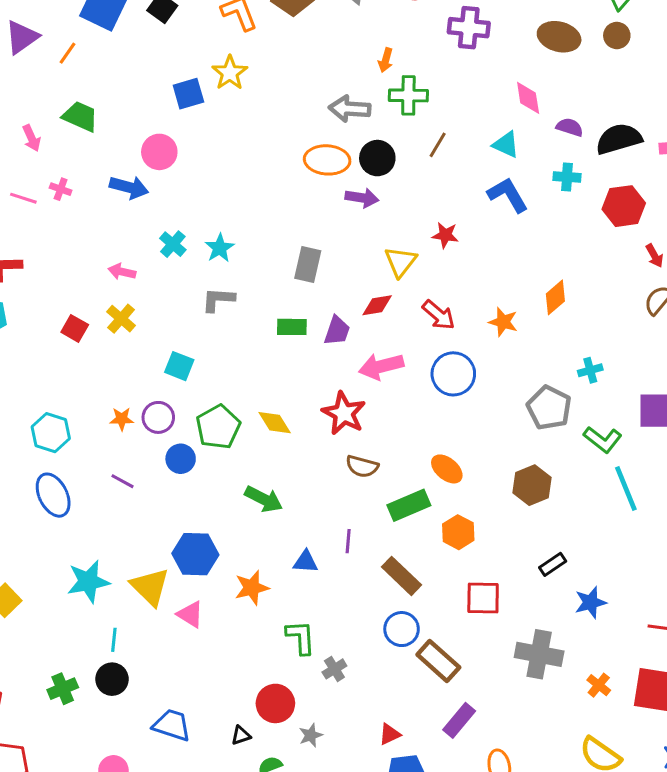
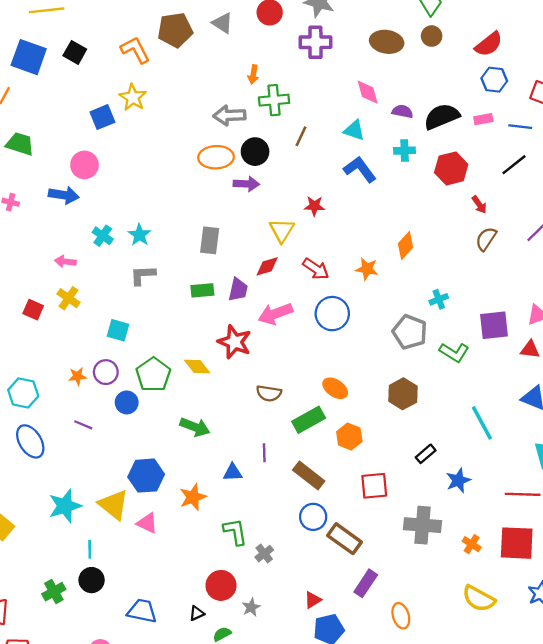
red star: (344, 413) -> (234, 342), moved
cyan line: (626, 489) -> (482, 423), moved

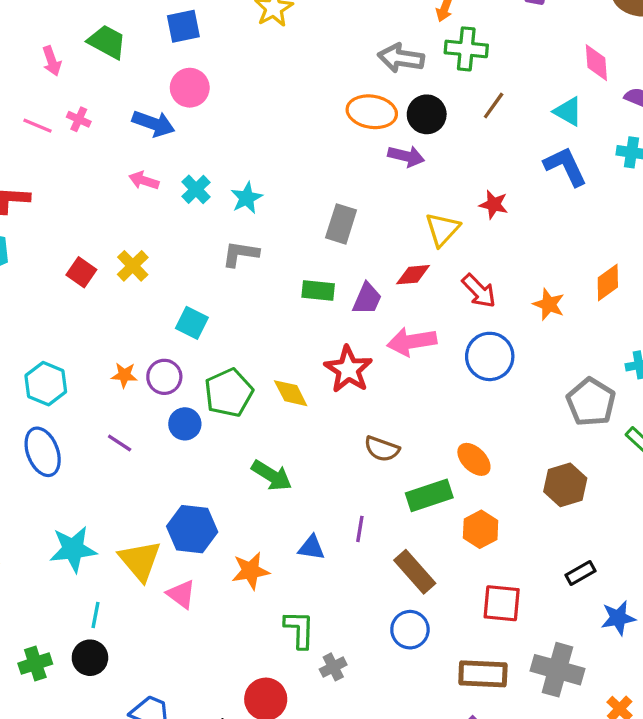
blue square: (102, 117) -> (183, 26), moved
pink arrow: (65, 261) -> (144, 181), moved
brown rectangle: (345, 539) -> (483, 674), moved, turned -44

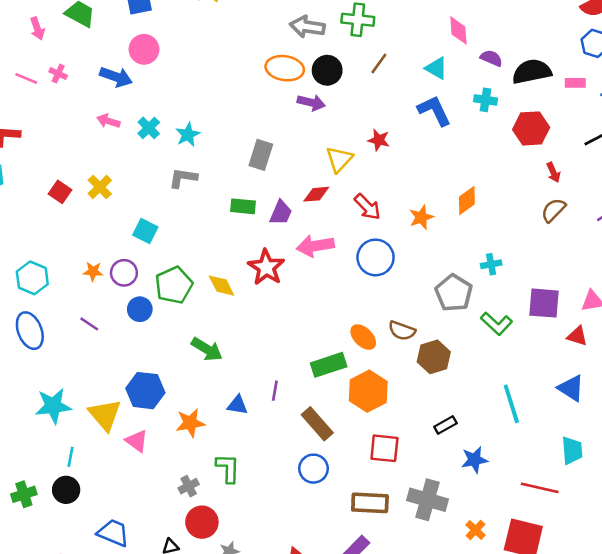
orange star: (549, 304) -> (421, 217), turned 30
brown semicircle: (382, 449) -> (402, 331), moved
orange hexagon: (481, 529) -> (368, 391), size x1.4
gray cross: (333, 667) -> (189, 486), moved

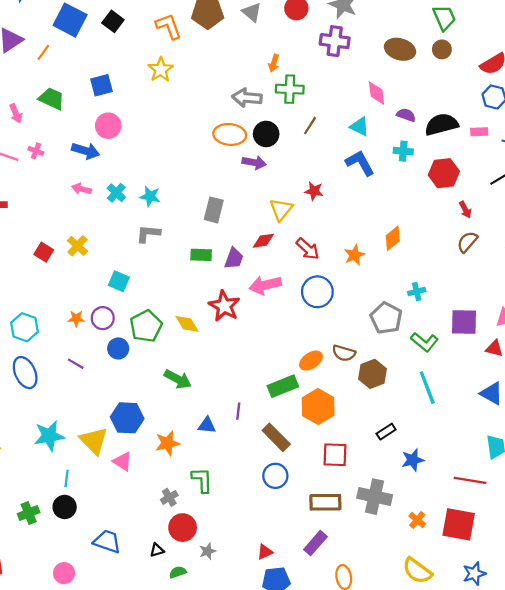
cyan star: (188, 135) -> (150, 196), turned -30
orange ellipse: (363, 337) -> (311, 361), turned -75
cyan line: (511, 404) -> (427, 388), moved

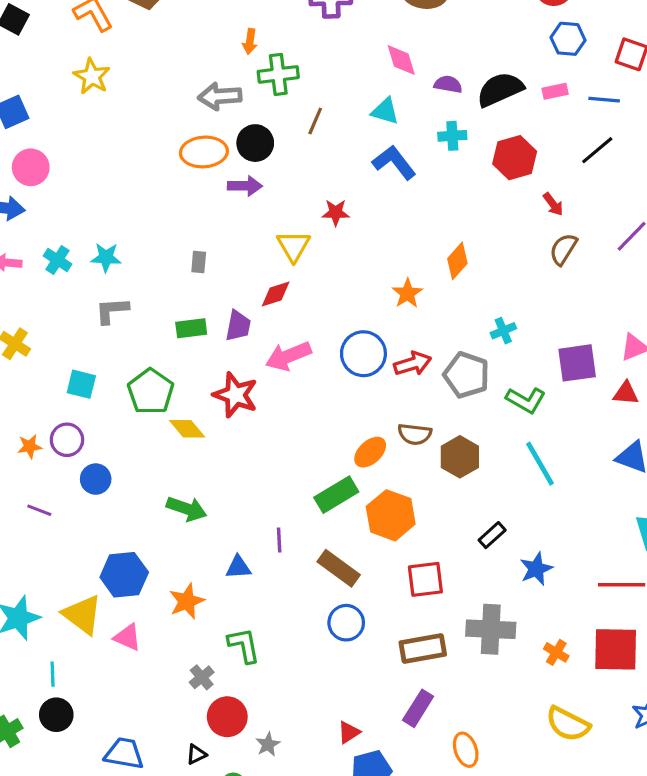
gray rectangle: (214, 210) -> (199, 262), size x0.6
red arrow: (308, 249) -> (413, 364), moved, turned -50
green pentagon: (146, 326) -> (151, 392), moved

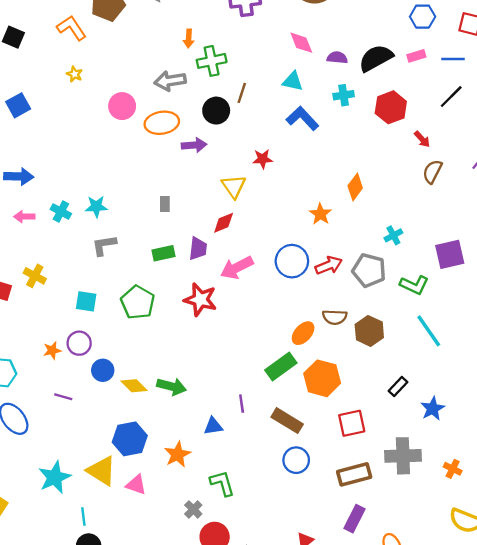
yellow star: (92, 76) -> (75, 74), size x0.6
black circle: (255, 143) -> (216, 111), moved
pink circle: (31, 167) -> (122, 106), moved
yellow diamond: (187, 429) -> (134, 386), moved

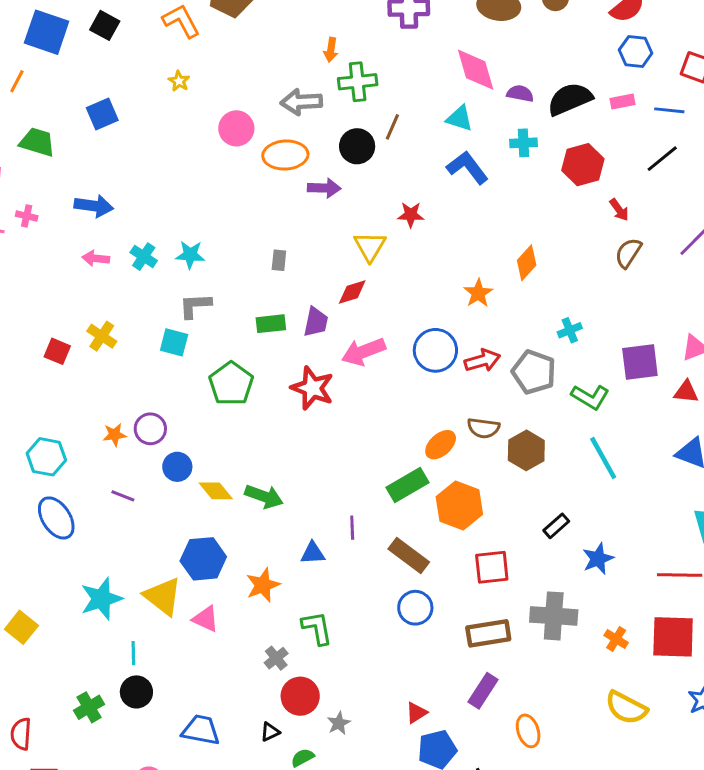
pink diamond: (301, 43) -> (476, 70), size x1.4
cyan square: (86, 301) -> (174, 342), moved

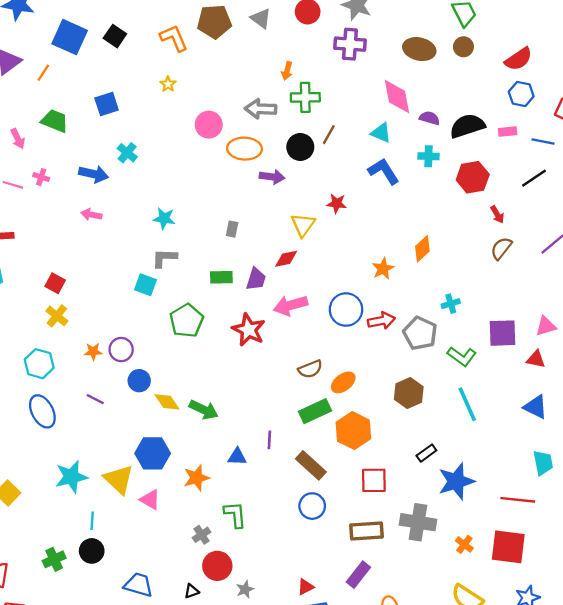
cyan cross: (144, 257) -> (127, 153), moved
yellow cross: (102, 336) -> (57, 316), moved
brown semicircle: (483, 428) -> (310, 369), moved, turned -35
blue star: (598, 559) -> (456, 481), size x1.5

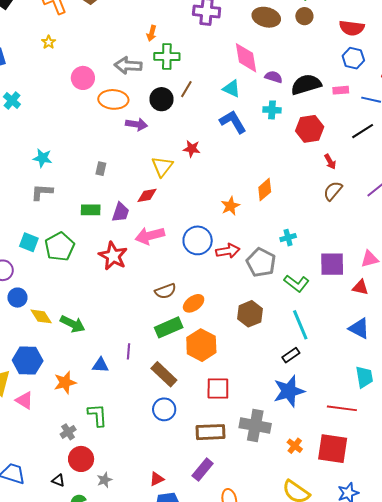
red semicircle: (518, 59) -> (352, 28), turned 40
cyan square: (146, 285) -> (29, 242), moved
black rectangle: (426, 453) -> (291, 355), moved
black triangle: (192, 591) -> (58, 480), turned 40

